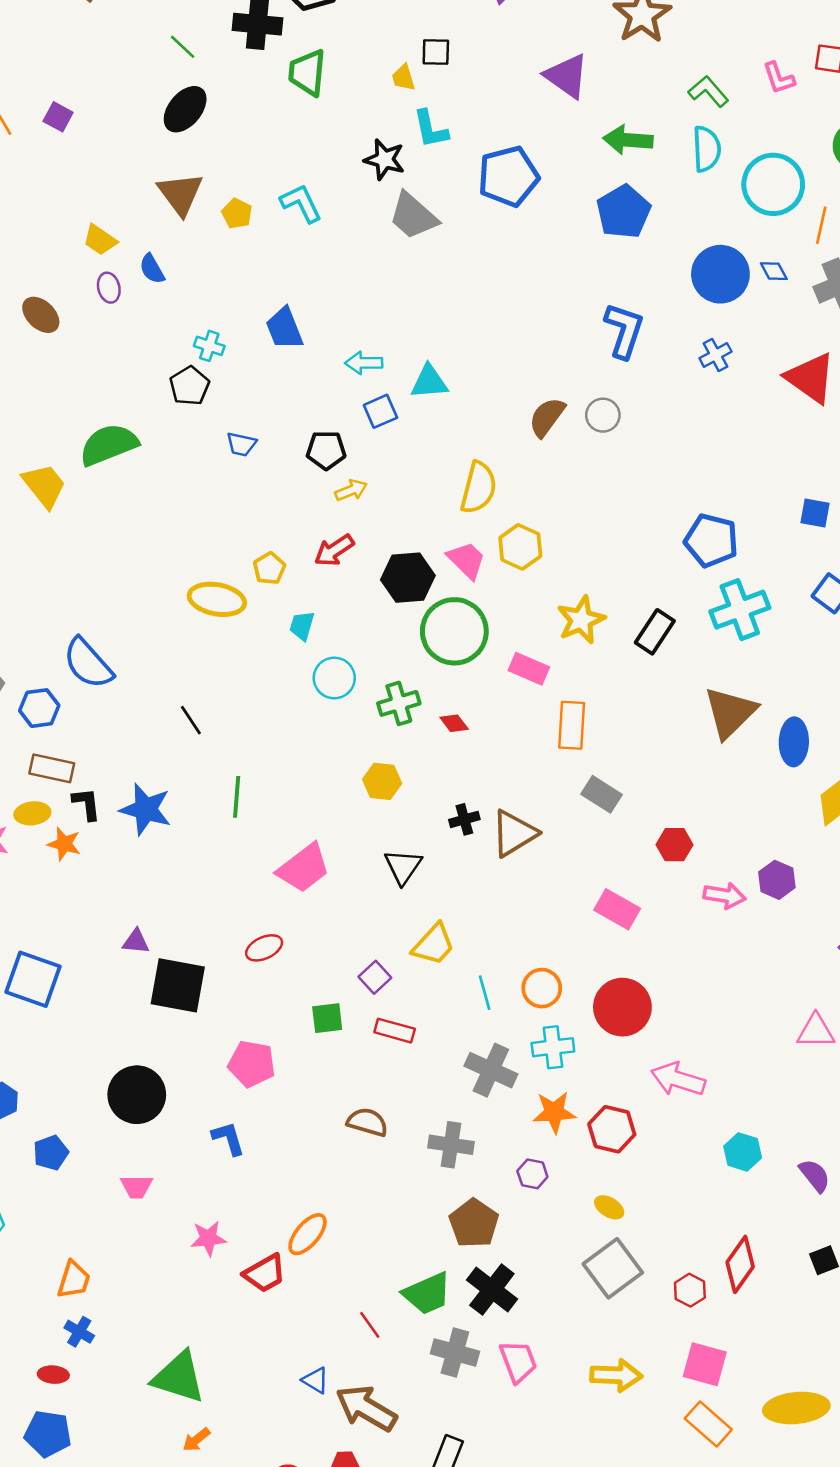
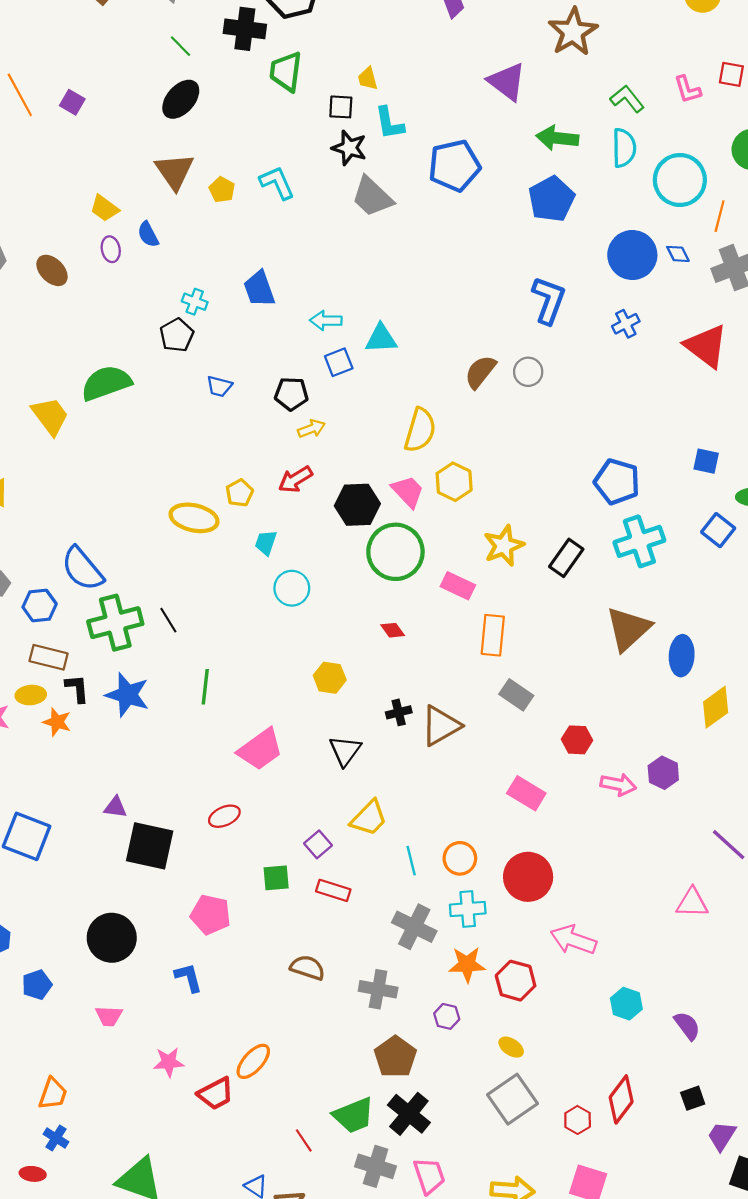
black square: (436, 52) -> (341, 107), moved
green cross: (399, 703) -> (115, 623), moved, size x1.5

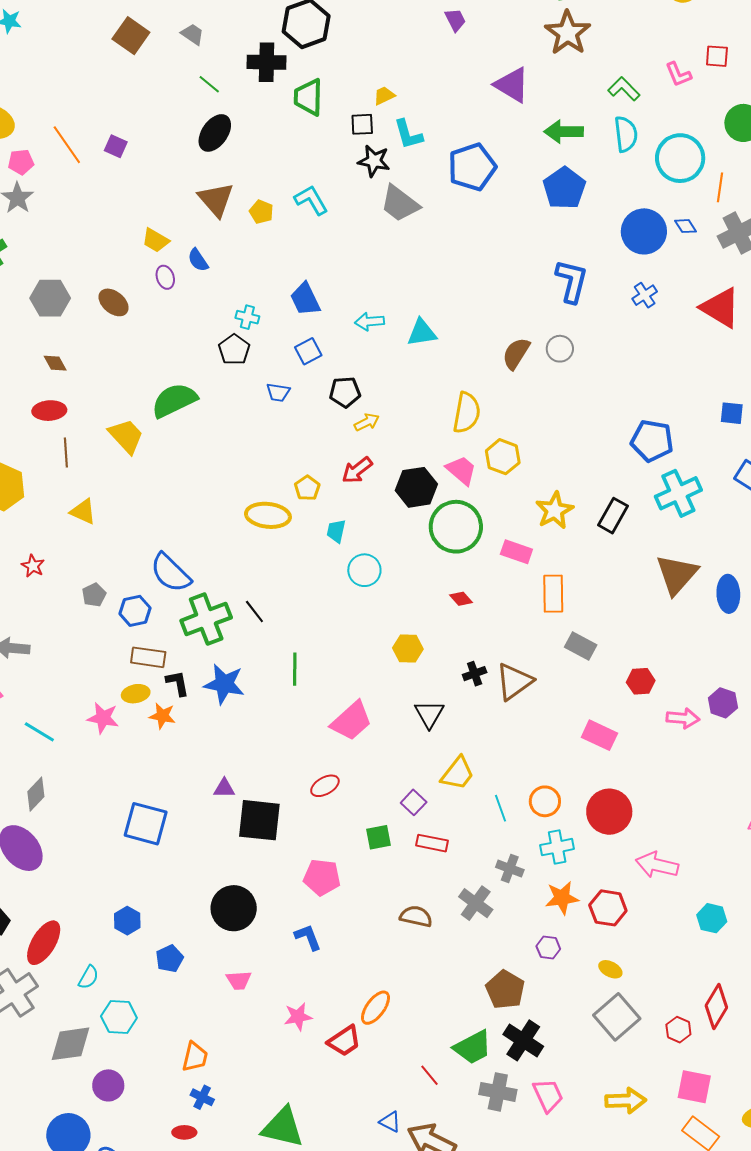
yellow trapezoid: (368, 78) -> (384, 96), turned 85
blue square: (339, 362) -> (308, 351), moved
gray cross: (414, 927) -> (510, 868), size x0.7
gray cross: (378, 989) -> (476, 903), moved, turned 32

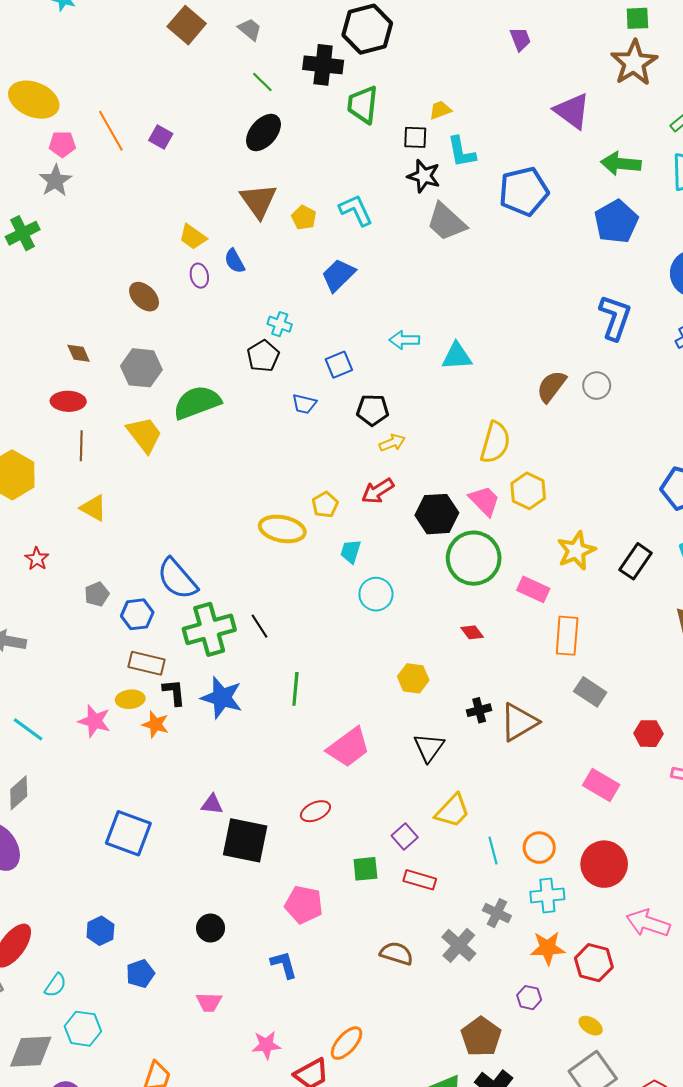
gray hexagon: (50, 298) -> (141, 368), moved
blue trapezoid: (305, 299) -> (338, 275), moved, turned 66
black circle: (234, 908) -> (211, 928), size x0.6

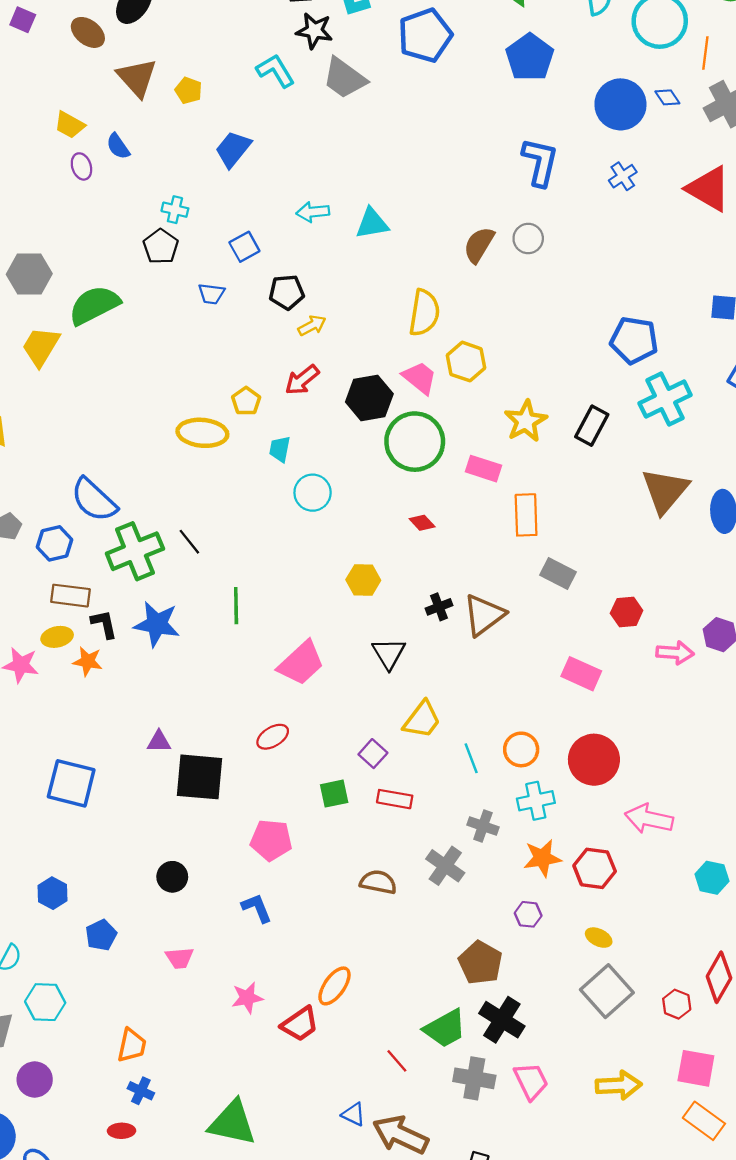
cyan L-shape: (356, 210) -> (276, 71), moved
brown ellipse: (144, 297) -> (88, 32), moved
yellow trapezoid: (144, 435) -> (41, 346), turned -105

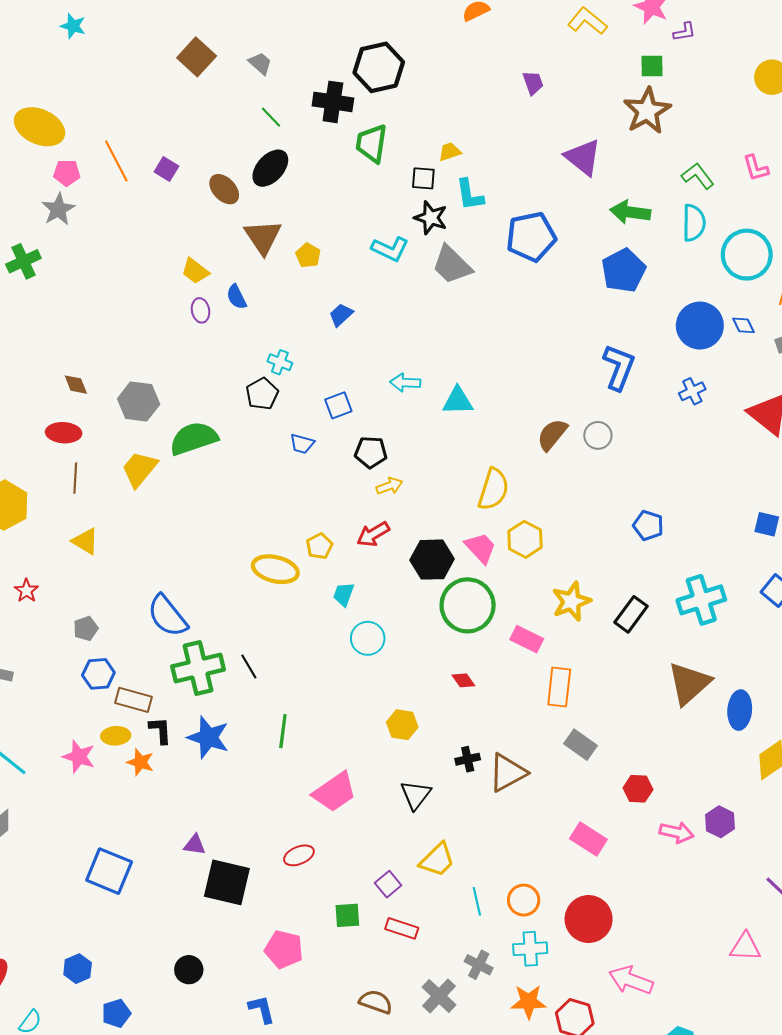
cyan L-shape: (276, 71) -> (390, 249), turned 138
blue trapezoid: (233, 149) -> (341, 315), size x0.7
blue pentagon: (634, 340) -> (648, 525), moved, size x0.7
blue hexagon: (54, 543) -> (98, 674), moved

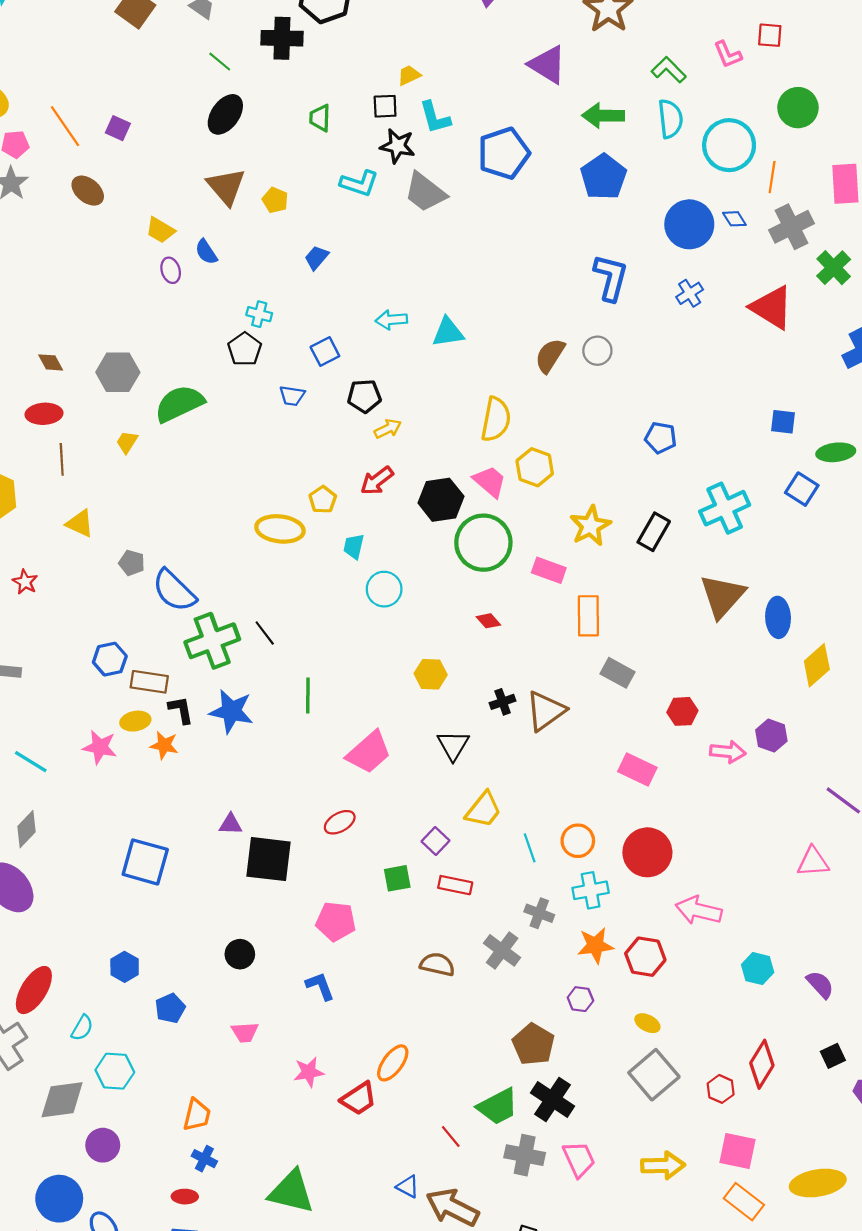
green trapezoid: (372, 143) -> (320, 118), moved, size x0.7
brown ellipse: (224, 189) -> (88, 191), moved
yellow trapezoid: (139, 469) -> (127, 442), size x0.6
gray pentagon: (86, 629) -> (132, 563), moved, turned -30

